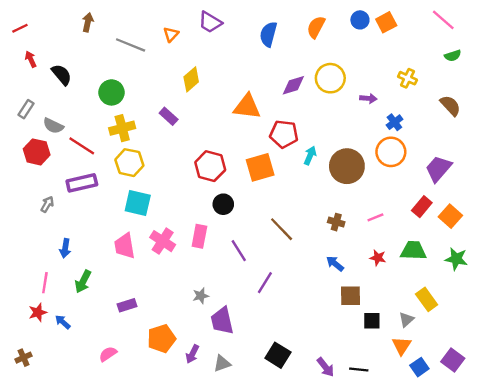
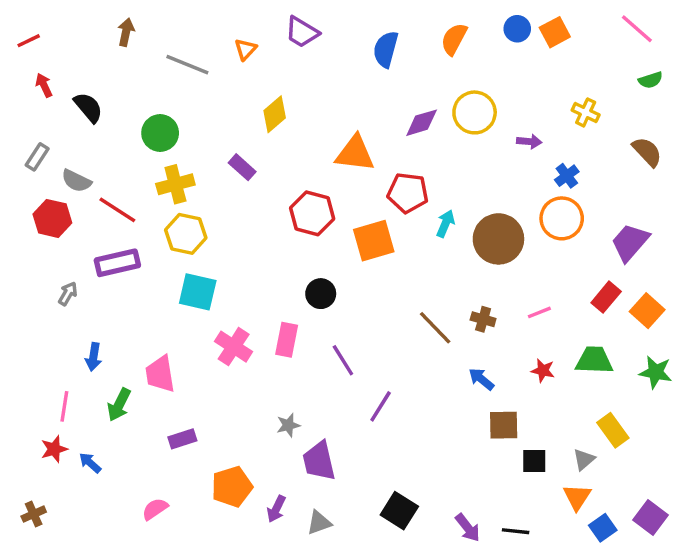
red hexagon: (210, 166) -> (312, 213), moved
brown line: (282, 229) -> (435, 328), moved
pink trapezoid: (125, 246) -> (160, 374), moved

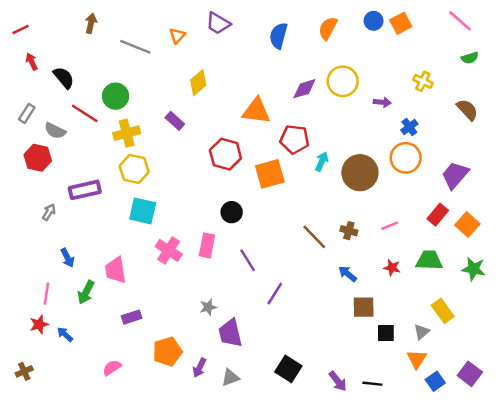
red line: (117, 210) -> (85, 113), moved
blue arrow: (93, 357) -> (67, 258), turned -36

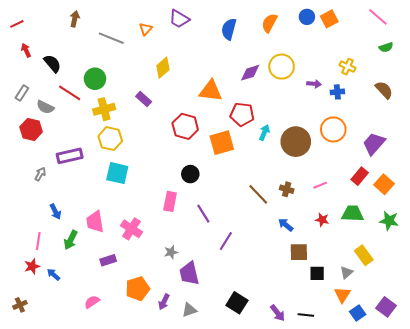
blue cross: (409, 127) -> (337, 92), moved, turned 32
pink cross: (169, 250) -> (131, 229), moved

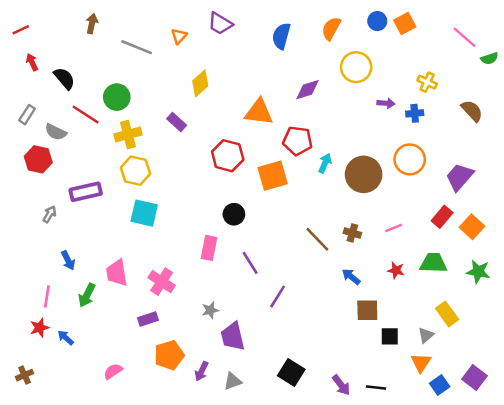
pink line: (378, 17) -> (465, 37), moved
green semicircle: (386, 47) -> (489, 58), moved
yellow circle: (282, 67) -> (356, 67), moved
purple rectangle: (108, 260) -> (148, 319), moved

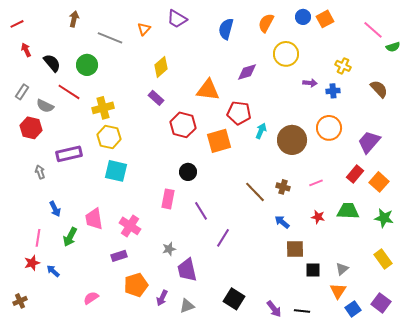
green circle: (117, 97) -> (87, 65), moved
purple rectangle: (177, 122) -> (156, 98), moved
gray arrow: (49, 214) -> (40, 172), turned -48
yellow rectangle: (447, 314) -> (383, 259), moved

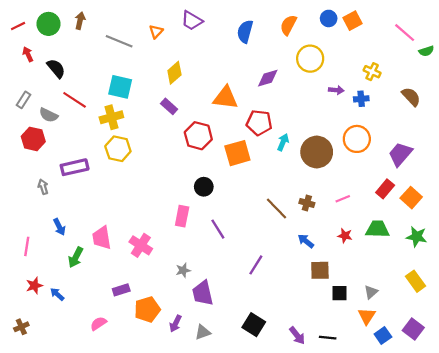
green circle: (87, 65) -> (49, 24), moved
cyan square: (116, 171) -> (120, 87), moved
pink line: (38, 238) -> (27, 246), moved
purple line: (223, 238) -> (256, 265), moved
purple rectangle: (119, 256) -> (121, 290), moved

